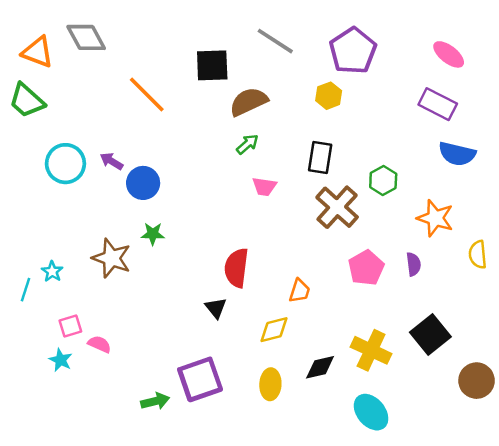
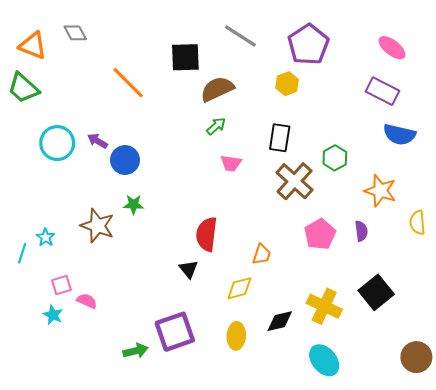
gray diamond: (86, 37) -> (75, 33), size x0.7
brown circle: (477, 381) -> (416, 357), moved

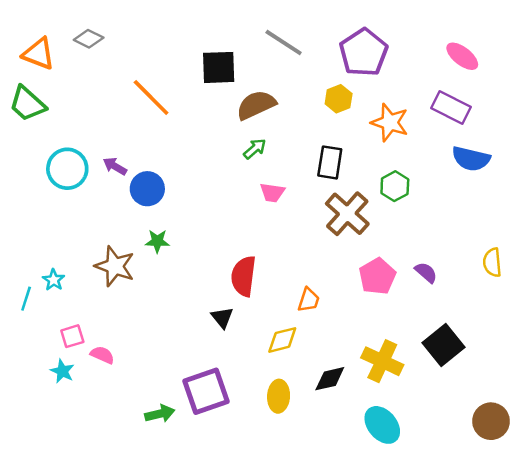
gray diamond: (75, 33) -> (89, 39), turned -35
orange star: (380, 191) -> (390, 122), moved
purple semicircle: (361, 231) -> (426, 272), turned -42

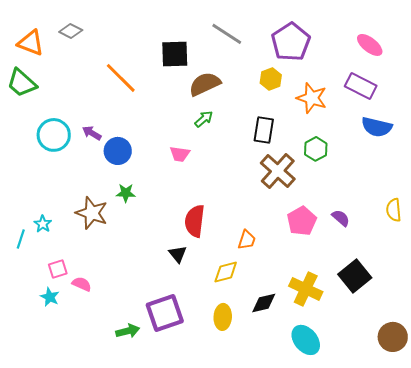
pink trapezoid: (272, 192) -> (180, 154), moved

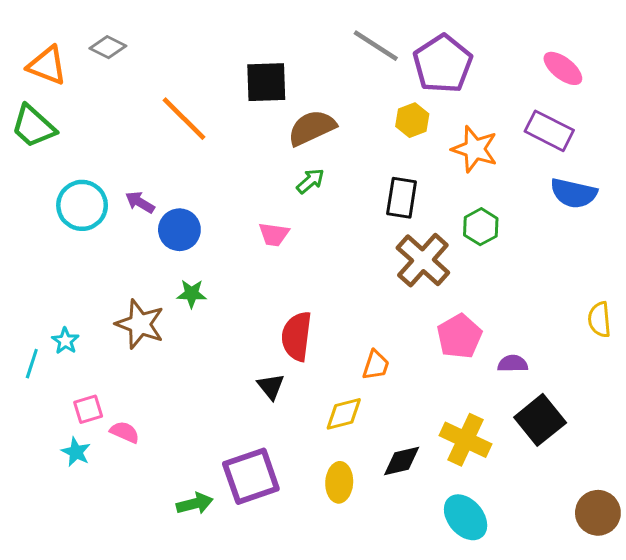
gray line: (227, 34) -> (376, 46), moved
purple semicircle: (341, 218) -> (513, 364), moved, turned -42

